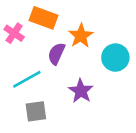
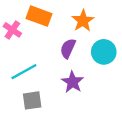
orange star: (81, 36) -> (83, 21), moved
purple semicircle: (56, 54) -> (68, 48), moved

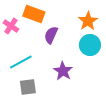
orange star: (83, 21) -> (88, 21), moved
purple semicircle: (68, 48) -> (51, 35), moved

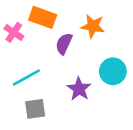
orange star: (88, 21) -> (93, 26), moved, turned -30
cyan circle: (90, 45) -> (113, 71), moved

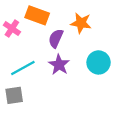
purple star: (79, 89) -> (59, 65), moved
gray square: (35, 109) -> (14, 95), moved

